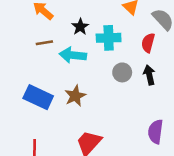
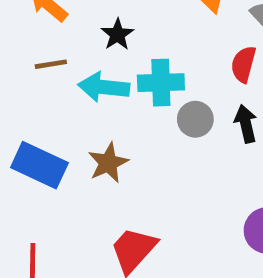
cyan cross: (109, 38) -> (161, 83), moved

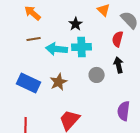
black star: (117, 34) -> (76, 24), moved
gray circle: (195, 119) -> (97, 75), moved

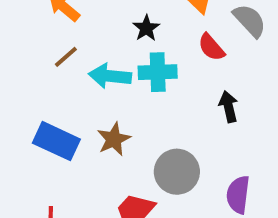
brown line: (34, 39) -> (66, 57), turned -32
red semicircle: (118, 39) -> (211, 47), moved, turned -56
gray circle: (97, 75) -> (177, 172), moved, size x1.5

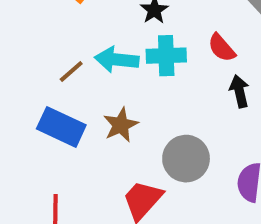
red semicircle: (211, 47) -> (222, 48), moved
brown line: (66, 57) -> (71, 71), moved

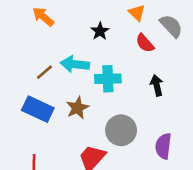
red semicircle: (222, 48) -> (145, 43), moved
cyan cross: (166, 56) -> (108, 79), moved

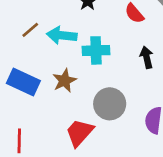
brown line: (44, 72) -> (30, 30), moved

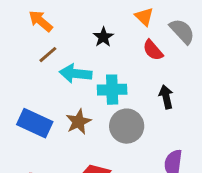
brown line: (30, 30) -> (48, 55), moved
gray circle: (110, 104) -> (127, 126), moved

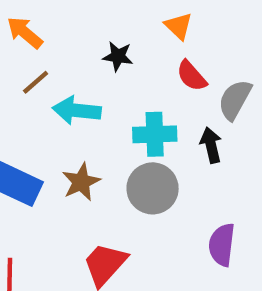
gray semicircle: (182, 31) -> (235, 100), moved, turned -108
black star: (103, 37) -> (118, 56), turned -30
cyan cross: (112, 90) -> (155, 134), moved

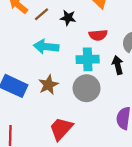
red semicircle: (192, 76) -> (98, 35), moved, turned -54
brown line: (36, 82) -> (41, 14), moved

